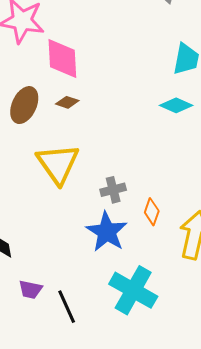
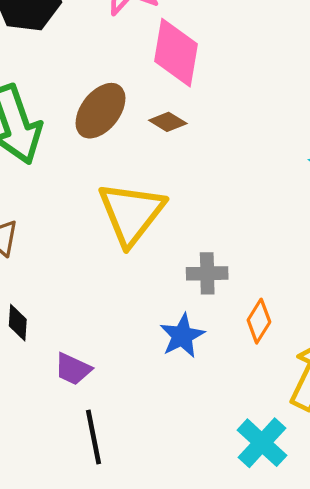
blue star: (107, 232) -> (182, 336), size x0.7
purple trapezoid: (31, 289) -> (73, 369), moved
cyan cross: (133, 290) -> (262, 443), moved, size x0.7

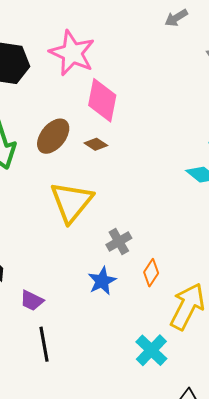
gray cross: (207, 273) -> (119, 241), turned -30

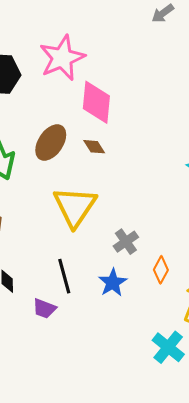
pink star: (72, 53) -> (62, 58), turned 30
brown diamond: (96, 144) -> (94, 147), turned 30
black line: (44, 344) -> (64, 276), moved

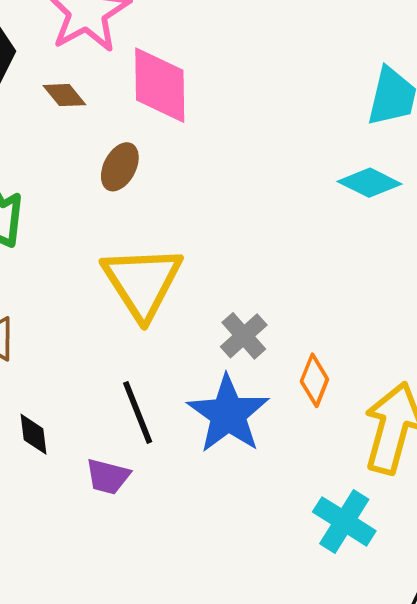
brown ellipse: (51, 143) -> (120, 167), moved, size x0.7
brown diamond: (94, 147) -> (64, 95), moved
blue star: (113, 283) -> (228, 414), size x1.5

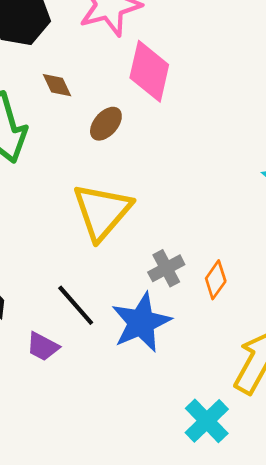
brown diamond: (64, 95) -> (57, 85), moved
orange diamond: (314, 380) -> (216, 280), moved
black line: (138, 412) -> (76, 305), turned -33

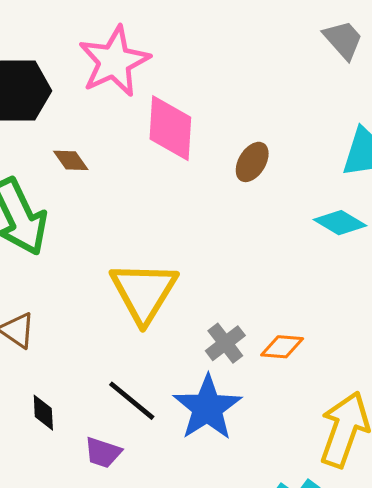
brown ellipse: (106, 124) -> (252, 162), moved
orange diamond: (216, 280) -> (282, 347), turned 69

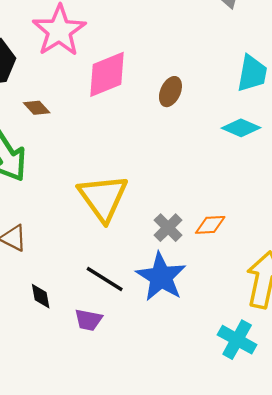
pink diamond: (170, 128) -> (107, 74), turned 72

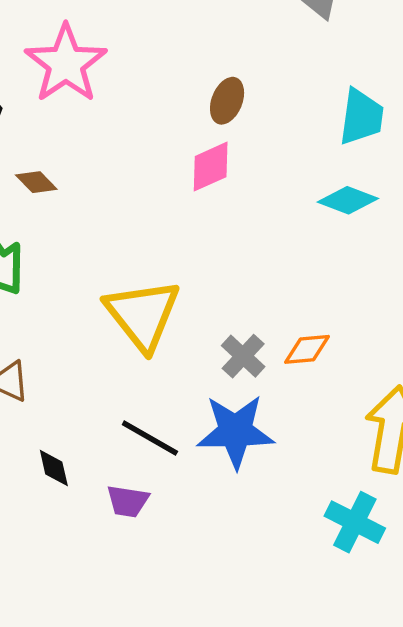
pink diamond: (107, 74) -> (211, 167), moved, size x0.7
brown ellipse: (170, 92) -> (227, 101), moved
blue star: (161, 277) -> (235, 431), turned -30

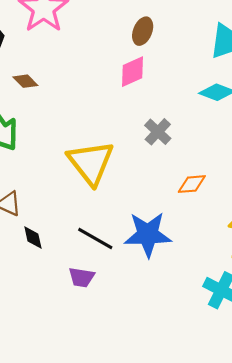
gray cross: (243, 356) -> (158, 132), moved
black diamond: (54, 468) -> (33, 238), moved

